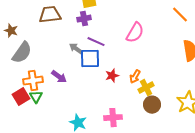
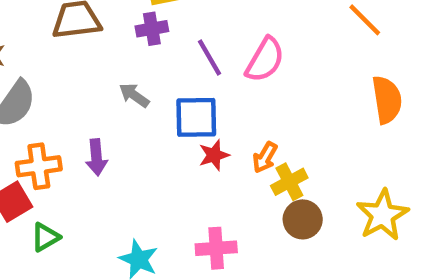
purple line: (96, 42) -> (210, 58), moved, turned 36
blue square: (90, 59) -> (196, 117), moved
purple arrow: (59, 77) -> (96, 157), turned 49
green triangle: (36, 97) -> (45, 237), moved, turned 32

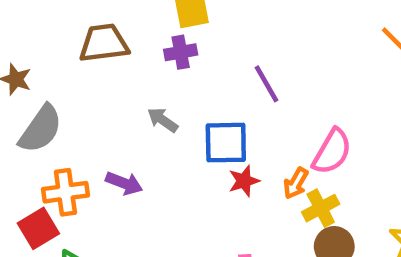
purple line: (210, 58) -> (266, 84), moved
pink semicircle: (265, 60) -> (332, 152), moved
purple arrow: (96, 157) -> (124, 183), turned -64

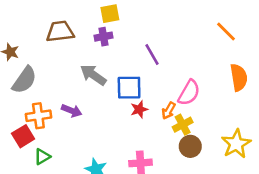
gray arrow: (163, 120) -> (93, 75), size x1.5

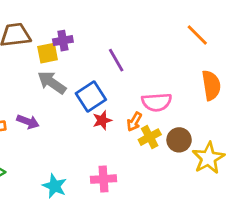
yellow square: (110, 14) -> (48, 53), moved
blue square: (129, 88) -> (91, 97), turned -32
pink semicircle: (189, 93) -> (157, 102), turned 56
brown circle: (190, 146) -> (179, 140), moved

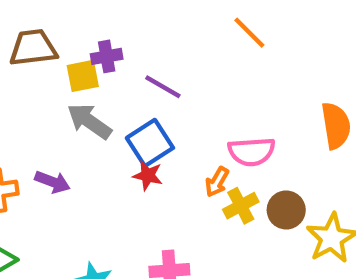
orange line: (197, 35) -> (249, 33), moved
purple line: (116, 60) -> (163, 87), moved, turned -30
red star: (102, 120) -> (148, 175), moved, turned 30

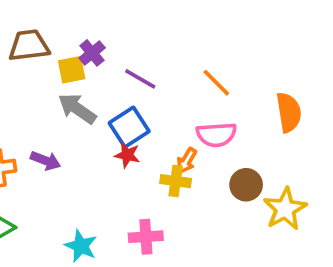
orange line: (249, 33) -> (216, 83), moved
purple cross: (107, 56) -> (92, 53), turned -30
yellow cross: (241, 206) -> (176, 181), moved, turned 36

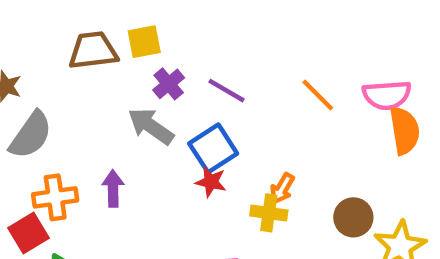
purple cross: (92, 53) -> (169, 84), moved
yellow square: (72, 70) -> (144, 42), moved
pink semicircle: (216, 135) -> (387, 95), moved
purple arrow: (46, 161) -> (113, 188), turned -112

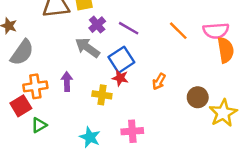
yellow cross: (269, 213) -> (102, 95), moved

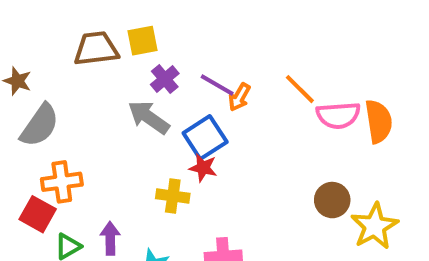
pink semicircle: (216, 31) -> (338, 115), moved
purple arrow: (67, 82) -> (110, 238), moved
orange arrow: (159, 82) -> (239, 97), moved
red square: (21, 106) -> (38, 214), turned -30

